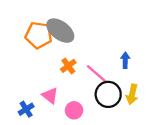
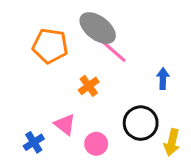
gray ellipse: (60, 31) -> (98, 28), moved
pink line: (97, 74) -> (112, 50), moved
yellow arrow: (132, 94) -> (172, 142), moved

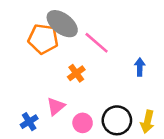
gray ellipse: (98, 28) -> (62, 24), moved
black circle: (141, 123) -> (117, 120), moved
pink triangle: (65, 125) -> (56, 106), turned 42

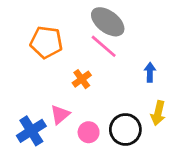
gray ellipse: (62, 24) -> (108, 22), moved
blue cross: (29, 122) -> (31, 131), size x1.5
yellow arrow: (147, 122) -> (158, 113), moved

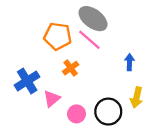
orange pentagon: (46, 42) -> (58, 36), moved
blue cross: (31, 131) -> (27, 81), moved

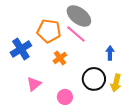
blue cross: (27, 81) -> (21, 49), moved
pink triangle: (52, 99) -> (34, 84), moved
black circle: (108, 112) -> (94, 79), moved

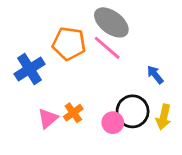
blue arrow: (110, 53) -> (155, 75), turned -40
orange cross: (60, 58) -> (73, 113), moved
pink circle: (65, 97) -> (113, 123), moved

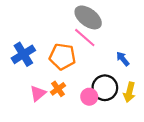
orange pentagon: (69, 44) -> (62, 57), moved

